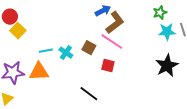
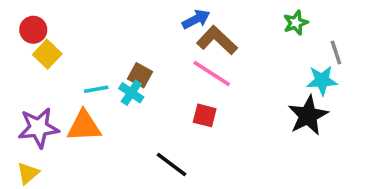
brown L-shape: (115, 23) -> (217, 40), turned -100
cyan star: (167, 32) -> (322, 80), moved
brown square: (89, 48) -> (140, 75), moved

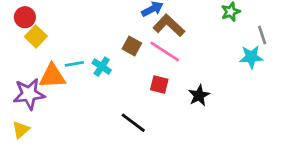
brown square: (140, 75) -> (132, 46), moved
black star: (308, 115) -> (199, 95), moved, size x0.7
orange triangle: (84, 126) -> (52, 76), moved

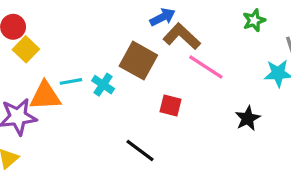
brown square: (132, 46) -> (138, 61), size x1.6
pink line: (165, 51) -> (206, 67), moved
black star: (199, 95) -> (248, 118), moved

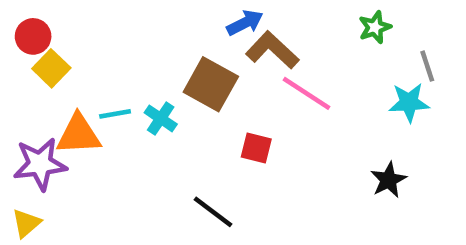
black star: (248, 118) -> (389, 180), moved

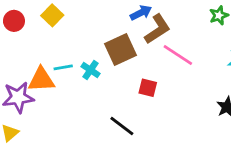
brown L-shape: (272, 50) -> (157, 29), turned 104
yellow square: (51, 68) -> (52, 15), moved
brown square: (211, 84) -> (121, 50), turned 36

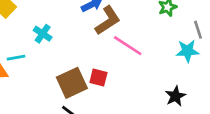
brown square: (121, 50) -> (72, 83), moved
cyan cross: (90, 70) -> (43, 34), moved

